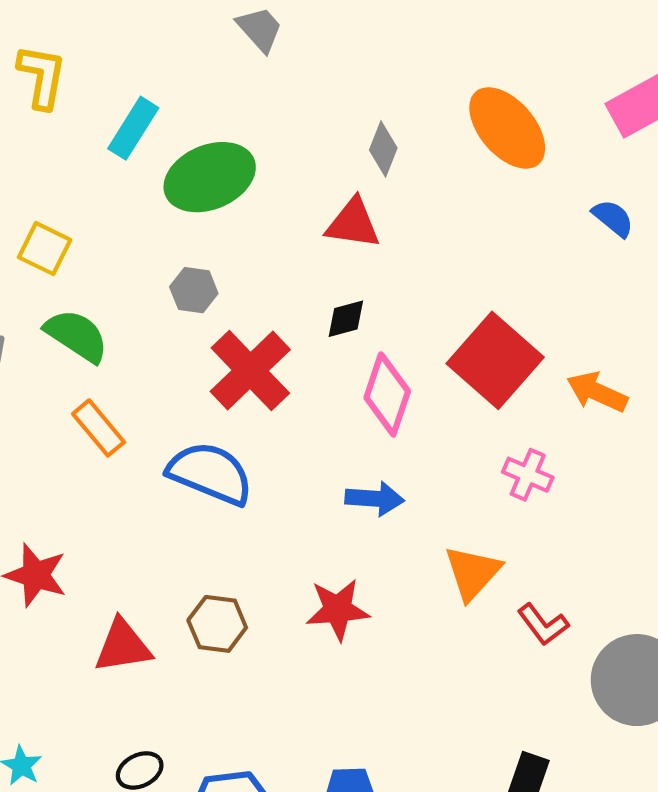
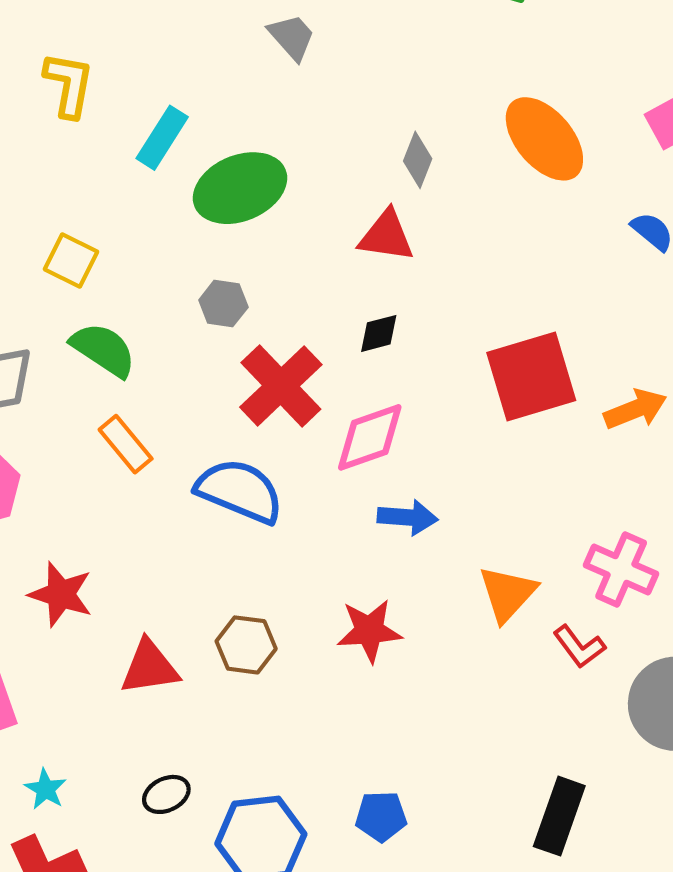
red square: (495, 360) -> (531, 376), turned 32
orange arrow: (597, 392) -> (635, 409), turned 134
pink diamond: (387, 394) -> (370, 437), moved, turned 52
pink cross: (528, 475) -> (621, 569), moved, size x1.4

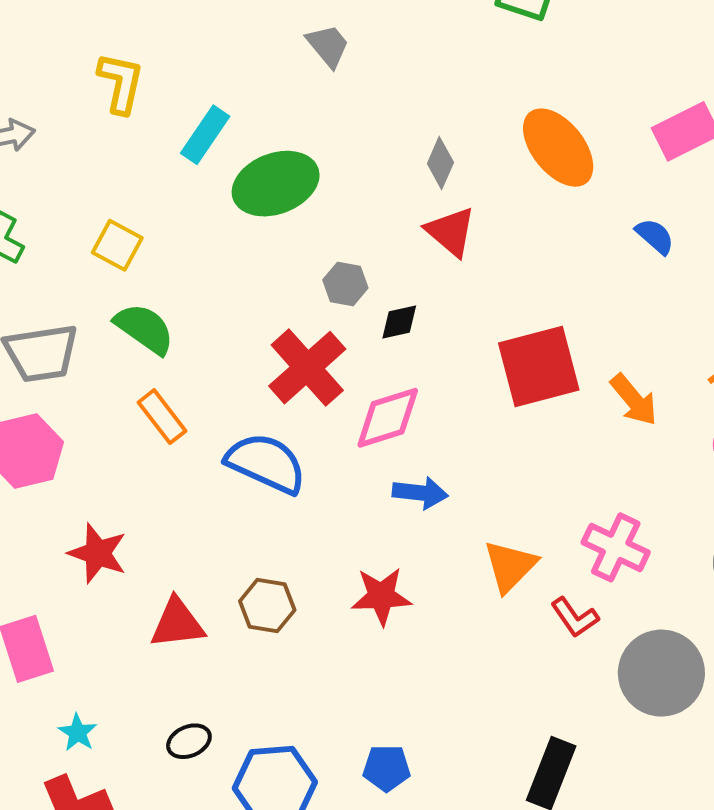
red triangle: (386, 236) -> (451, 232), moved, turned 30
gray hexagon: (223, 304) -> (345, 284), moved
orange arrow: (635, 409) -> (634, 400), turned 70

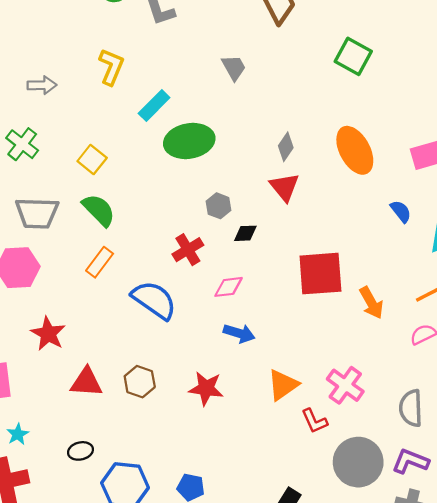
red cross: (307, 368) -> (188, 250), size x0.7
orange rectangle: (162, 417) -> (100, 262), turned 64
pink diamond: (388, 418) -> (229, 287), size x0.7

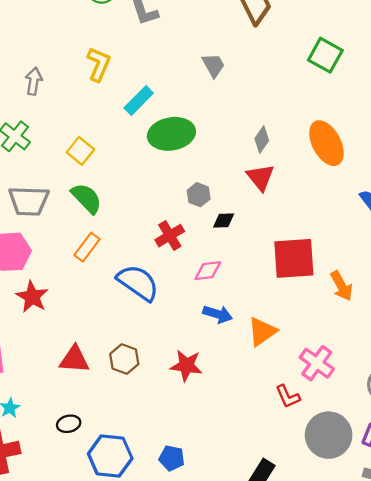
gray arrow: (42, 85) -> (34, 81), turned -80
red star: (48, 334) -> (32, 297), moved
orange triangle: (283, 385) -> (262, 331), moved

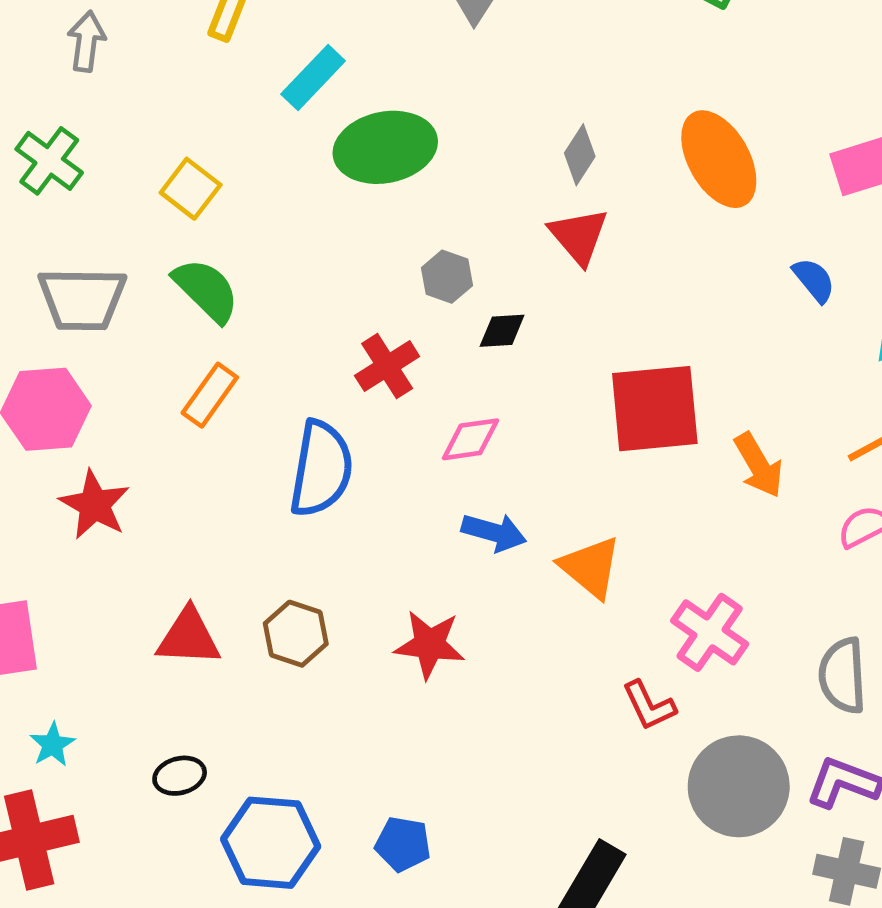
blue semicircle: (138, 283) -> (321, 469), turned 66
orange triangle: (262, 331) -> (590, 567), turned -44

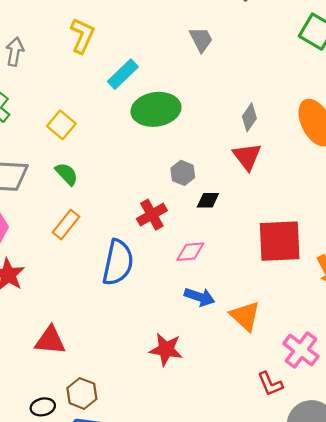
green semicircle: (206, 290) -> (67, 174), size x0.7
brown hexagon: (296, 634) -> (82, 393), moved

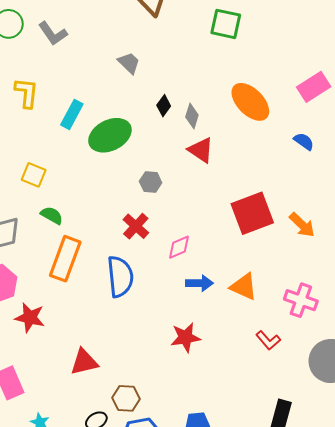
black diamond: (208, 200) -> (164, 106), moved, turned -35
orange rectangle: (66, 225) -> (65, 259), size x1.6
red L-shape: (270, 384) -> (268, 340), moved

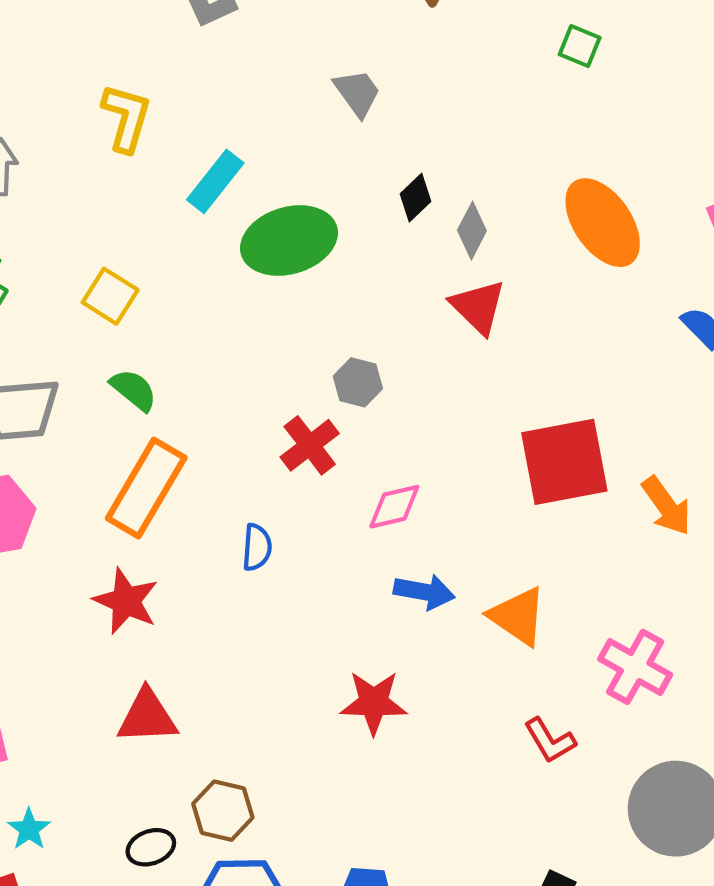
green square: (226, 24) -> (580, 46), size x0.6
gray hexagon: (151, 182) -> (358, 382), moved
blue semicircle: (120, 277) -> (257, 547), size x0.5
red star: (30, 318) -> (126, 601), moved

